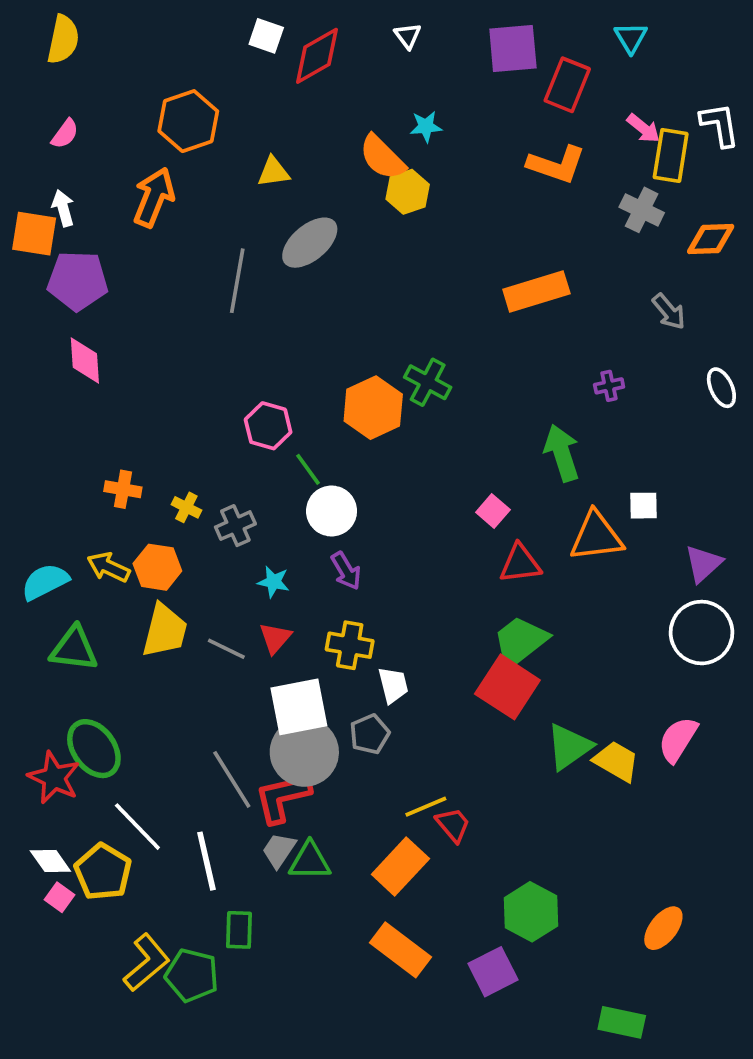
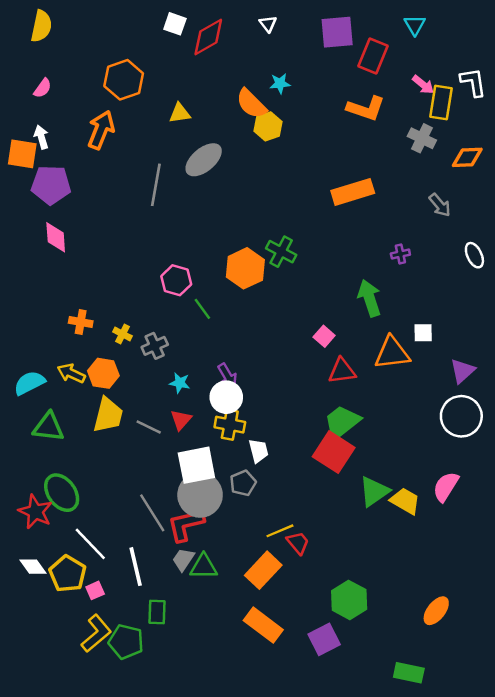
white circle: (332, 511) -> (226, 397), moved
pink square: (59, 897) -> (95, 590), moved, turned 30

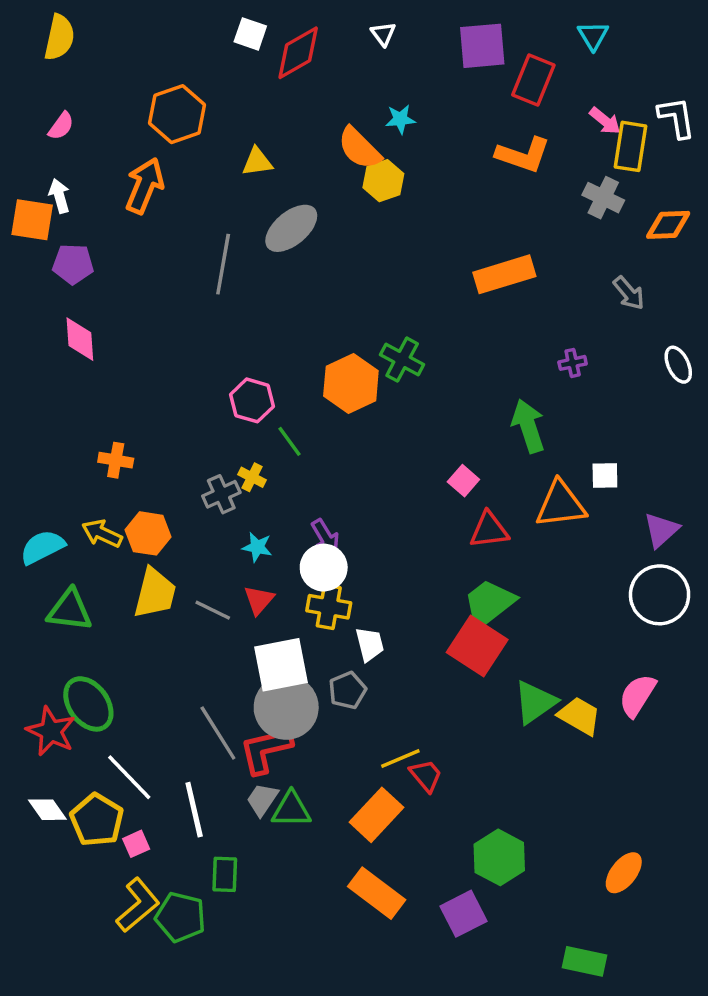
purple pentagon: (51, 185) -> (73, 264), size x0.7
yellow cross: (122, 334) -> (252, 477), moved

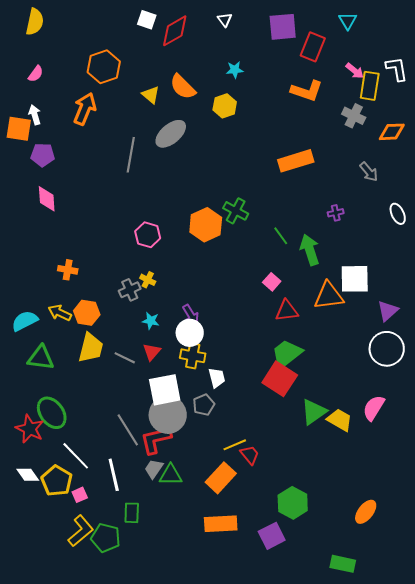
orange semicircle: (359, 148) -> (183, 87), moved
yellow triangle: (257, 162) -> (151, 95), turned 48
green line: (290, 441) -> (281, 236), moved
white square: (605, 475) -> (355, 279), size x1.8
orange rectangle: (377, 893) -> (221, 524), turned -40

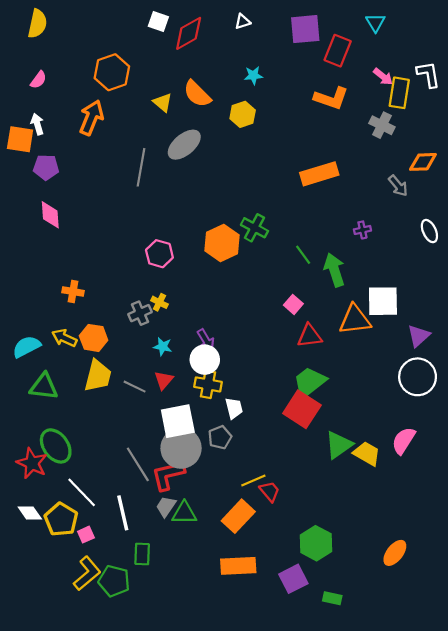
white triangle: (225, 20) -> (243, 21), turned 49
orange diamond: (392, 132) -> (423, 162), moved
green rectangle: (343, 564) -> (332, 598), moved, size x0.7

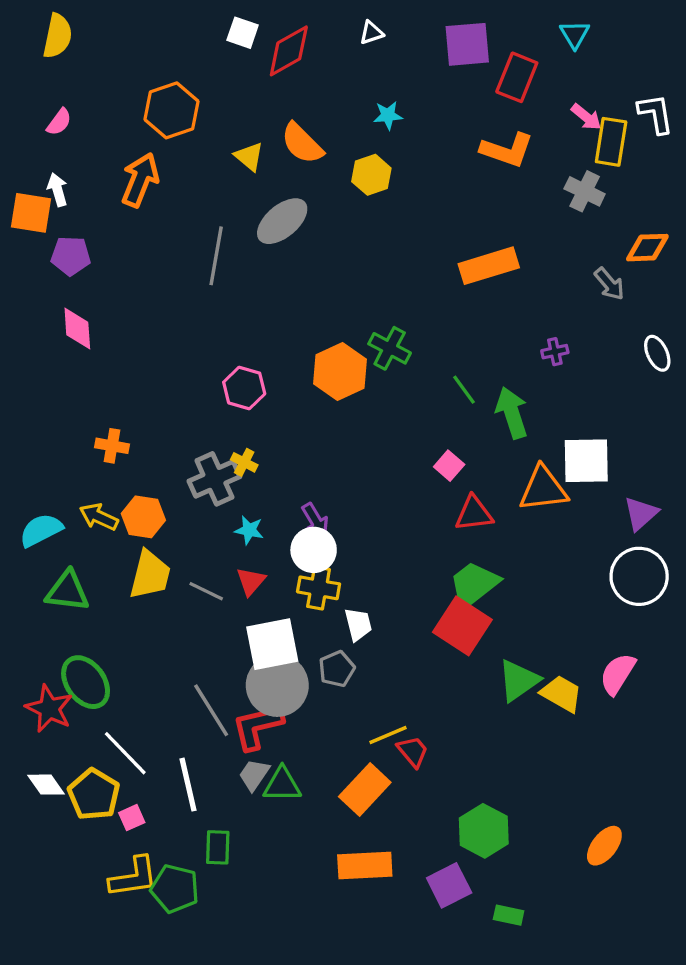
gray cross: (140, 313) -> (214, 479), size x1.4
yellow L-shape: (87, 573) -> (133, 877), turned 32

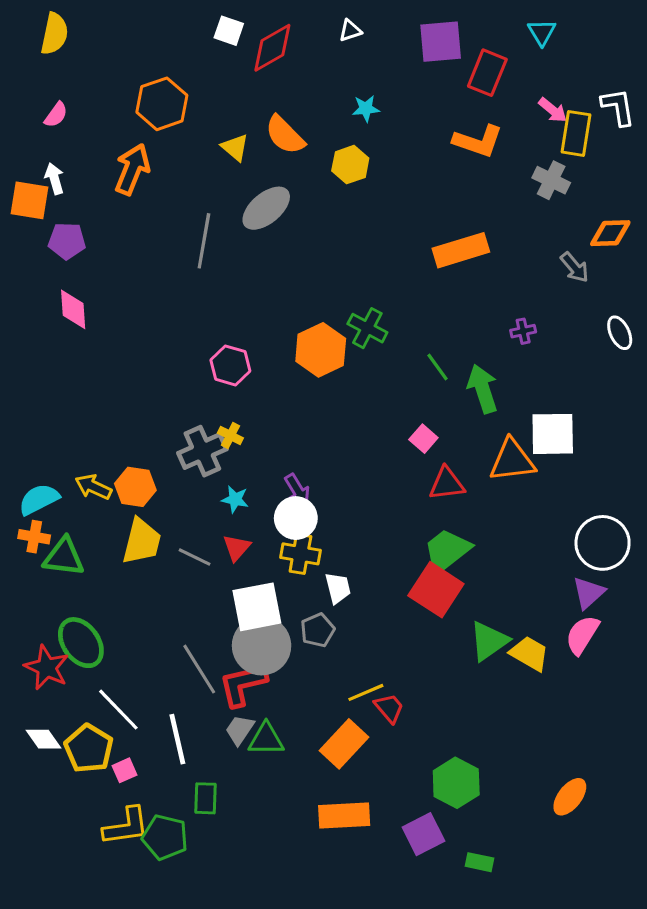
orange cross: (112, 446) -> (34, 537), moved
purple triangle: (641, 514) -> (589, 593), moved

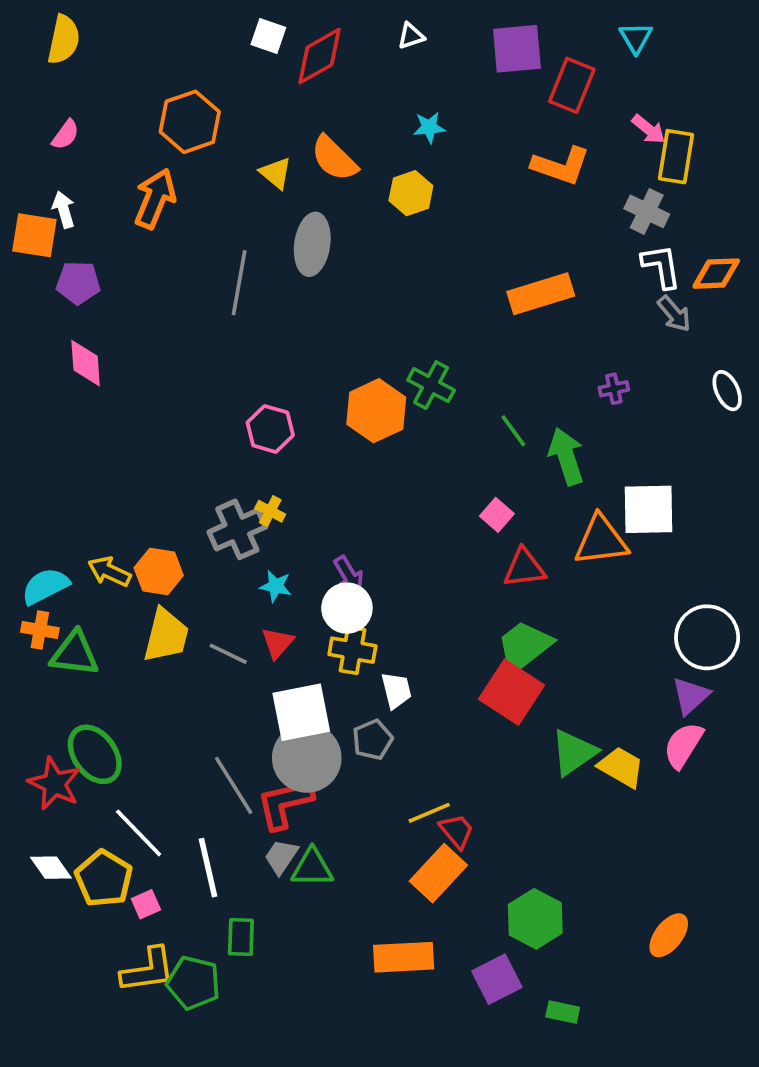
white L-shape: (618, 107) -> (661, 266), moved
gray ellipse: (266, 208) -> (312, 244), turned -42
orange rectangle: (344, 744) -> (438, 873), moved

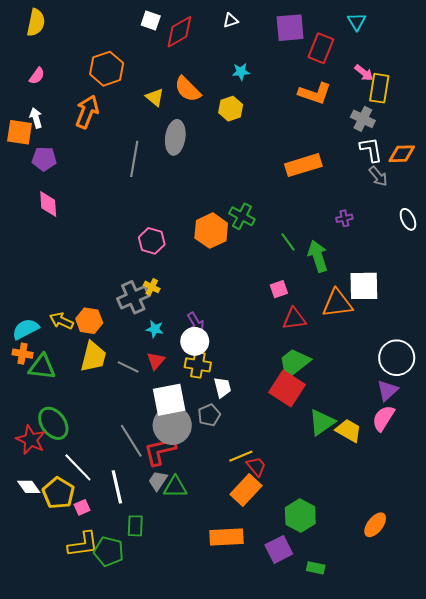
pink square: (497, 515) -> (279, 289), turned 30

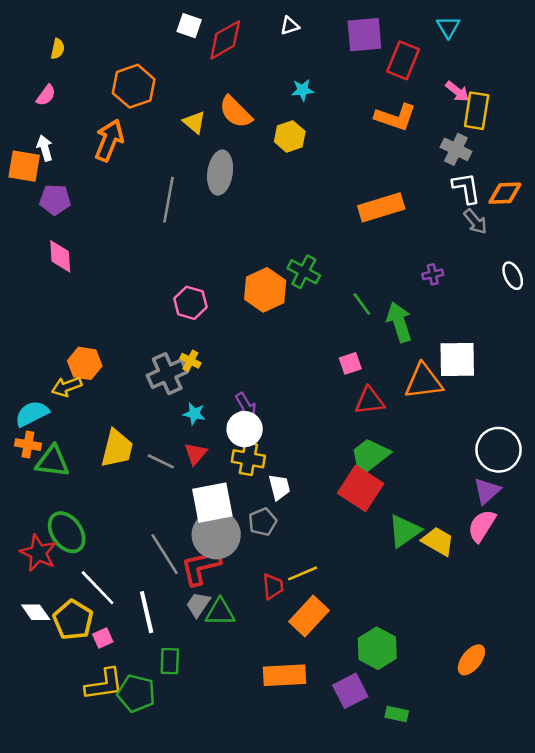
yellow semicircle: (36, 23) -> (58, 49), moved, size x0.6
yellow arrow: (62, 321) -> (67, 387), moved, turned -45
orange hexagon: (89, 321) -> (85, 363), moved
red trapezoid: (256, 466) -> (273, 586), moved, turned 35

